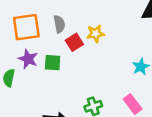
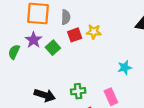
green square: (53, 63) -> (53, 48), turned 32

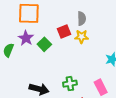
gray semicircle: (66, 17) -> (82, 18), moved
yellow star: (94, 32) -> (81, 37), moved

